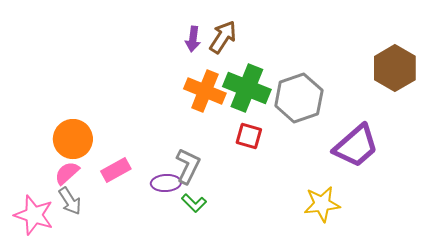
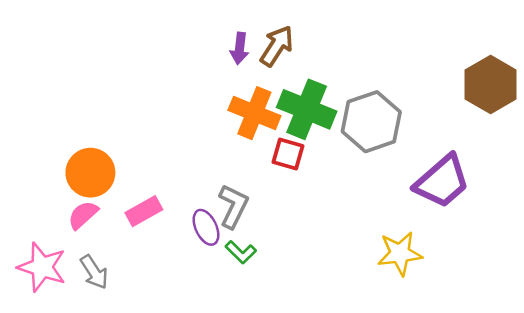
red square: (249, 136) -> (288, 154), moved
purple ellipse: (166, 183) -> (206, 227), turned 68
gray arrow: (70, 201) -> (94, 272), moved

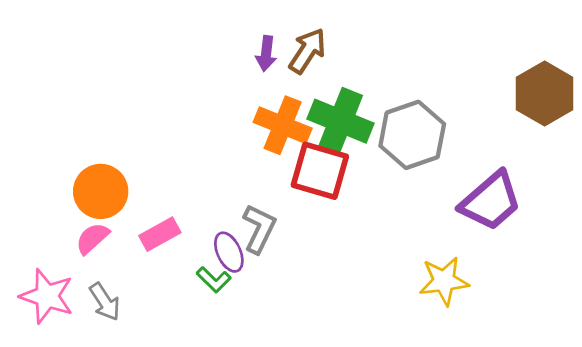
red square: (288, 154) -> (320, 171), size x1.6
green L-shape: (241, 252) -> (214, 280), moved

